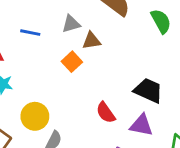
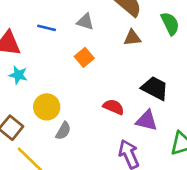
gray triangle: (71, 24) -> (85, 22), turned 30
brown triangle: (92, 41) -> (132, 38), moved
red semicircle: (106, 113) -> (114, 107), turned 145

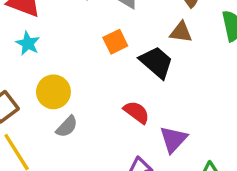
black trapezoid: (155, 88) -> (156, 62), moved
purple triangle: (147, 121) -> (173, 139), turned 45

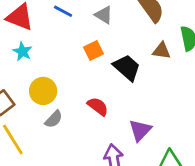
brown triangle: (181, 32) -> (162, 51), moved
red semicircle: (137, 112) -> (98, 106), moved

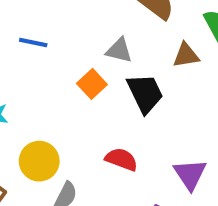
gray triangle: (104, 15) -> (119, 50), moved
black trapezoid: (127, 68) -> (145, 93), turned 40

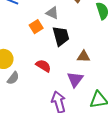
brown triangle: (186, 55) -> (84, 56), moved

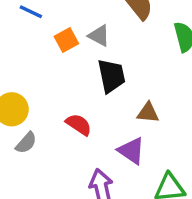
orange square: (36, 27) -> (66, 40), moved
purple triangle: (75, 79) -> (131, 151), turned -36

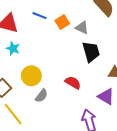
orange square: (66, 40) -> (62, 22), moved

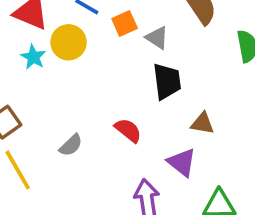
yellow circle: (31, 76) -> (69, 42), moved

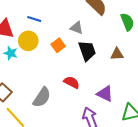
orange square: (125, 24) -> (58, 45), moved
brown triangle: (202, 123) -> (117, 54), moved
gray semicircle: (71, 145) -> (42, 97), size x1.5

